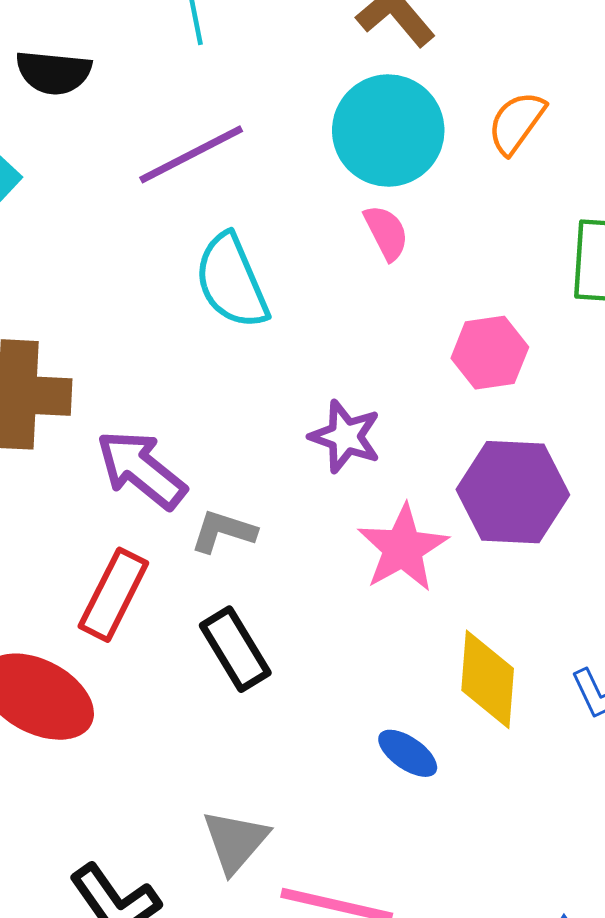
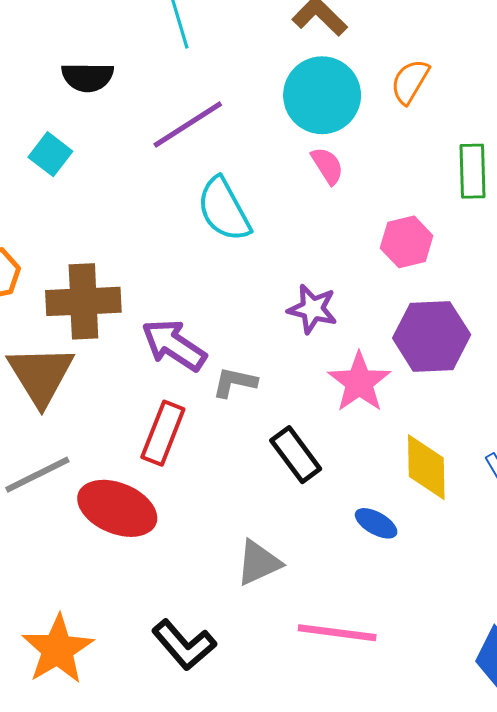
black rectangle: (235, 649) -> (296, 455), moved
gray triangle: (235, 841) -> (259, 563), moved, turned 30

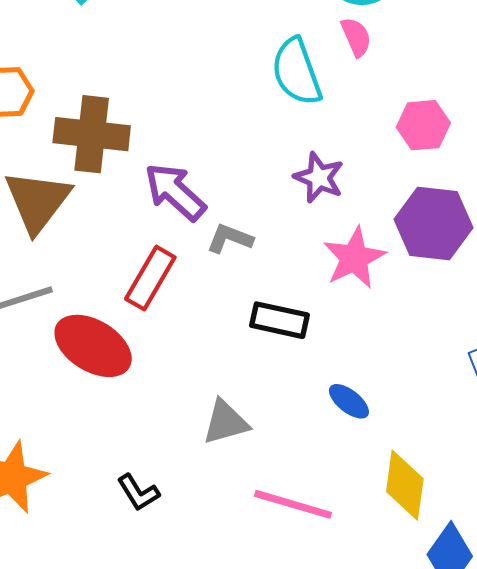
cyan semicircle: (224, 209) -> (297, 72), moved
black rectangle: (296, 455) -> (280, 320), turned -50
yellow diamond: (426, 467) -> (405, 485), moved
black L-shape: (184, 645) -> (138, 493), size x0.7

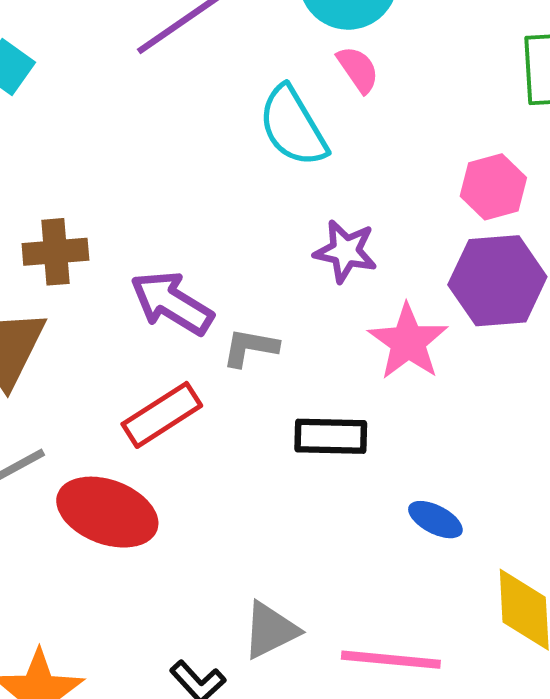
pink hexagon: (423, 125) -> (493, 187), moved
brown cross: (92, 134) -> (55, 252), size x0.7
red rectangle: (150, 278) -> (162, 415), turned 38
gray triangle: (226, 422) -> (270, 630), moved

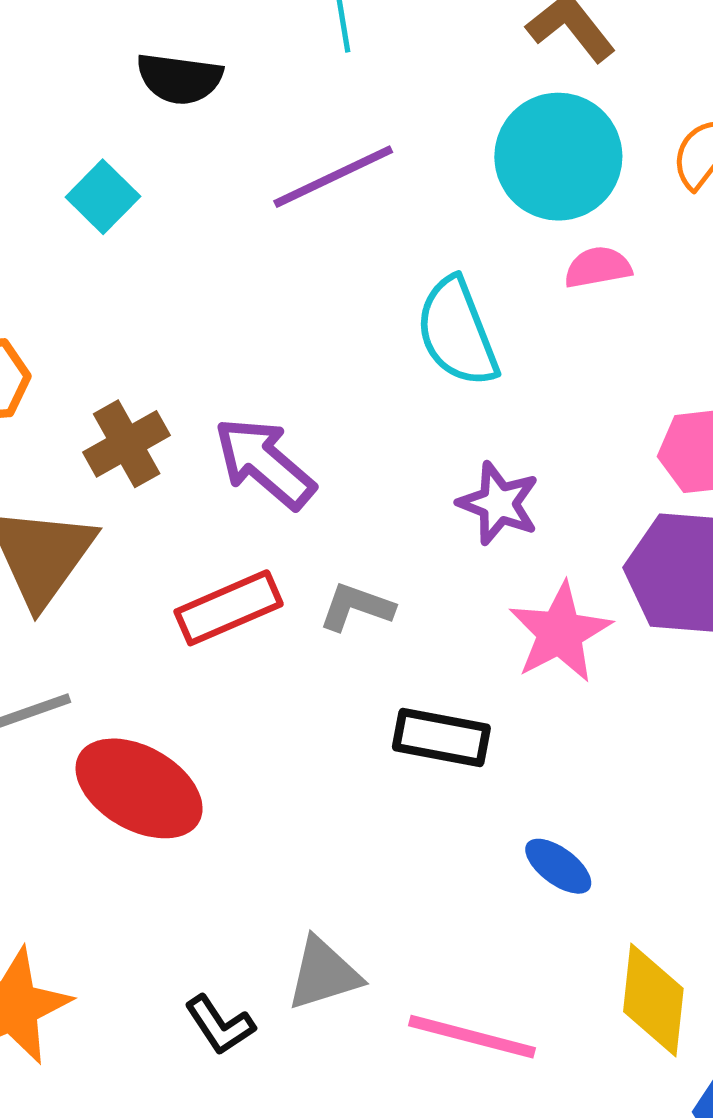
pink semicircle: (358, 69) -> (598, 267), moved, turned -75
brown cross: (55, 252) -> (127, 444), turned -34
purple arrow: (172, 303) -> (265, 463), moved
red rectangle: (162, 415) -> (229, 608), moved

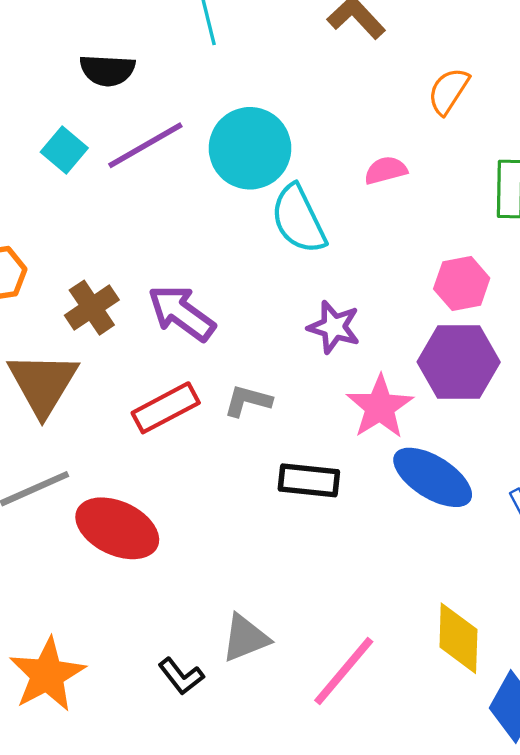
cyan circle: (558, 157) -> (250, 148), moved
purple line: (333, 177) -> (145, 145), moved
blue ellipse: (558, 866) -> (433, 477), moved, size x1.8
pink line: (472, 1037) -> (344, 671), turned -60

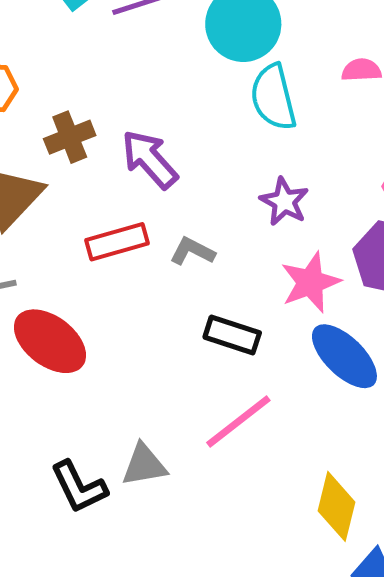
pink line: (344, 671) -> (238, 421), moved
black L-shape: (181, 676) -> (79, 487), size x1.4

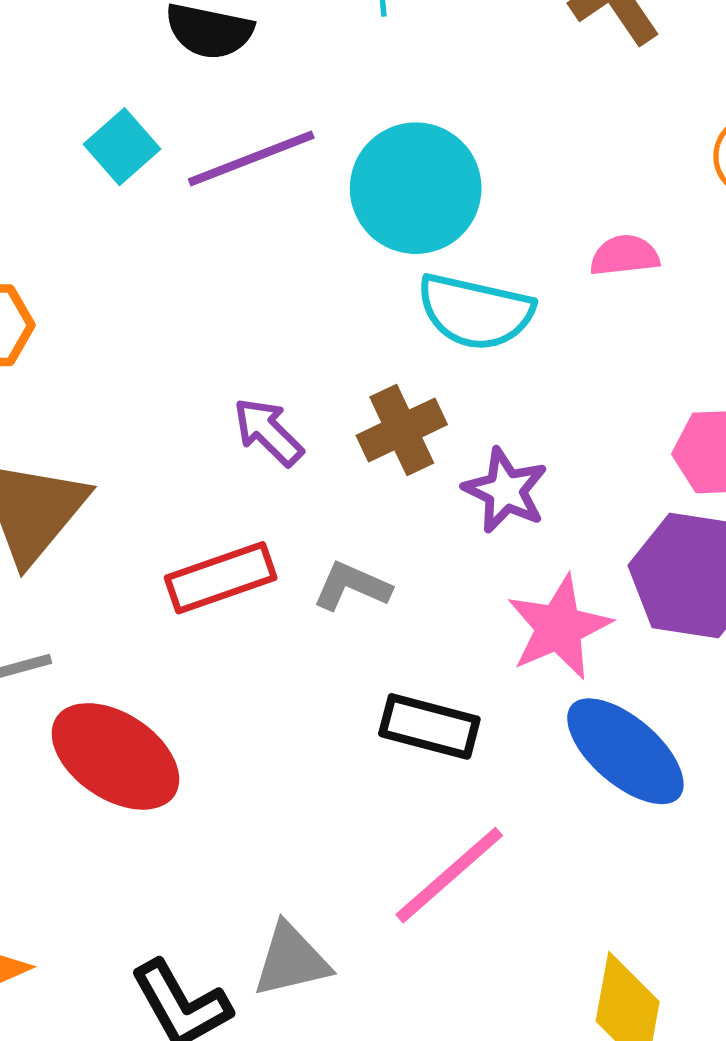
cyan semicircle: (273, 97) -> (475, 312), turned -60
brown cross: (70, 137) -> (402, 430), moved
purple arrow: (150, 159) -> (268, 432), size x0.7

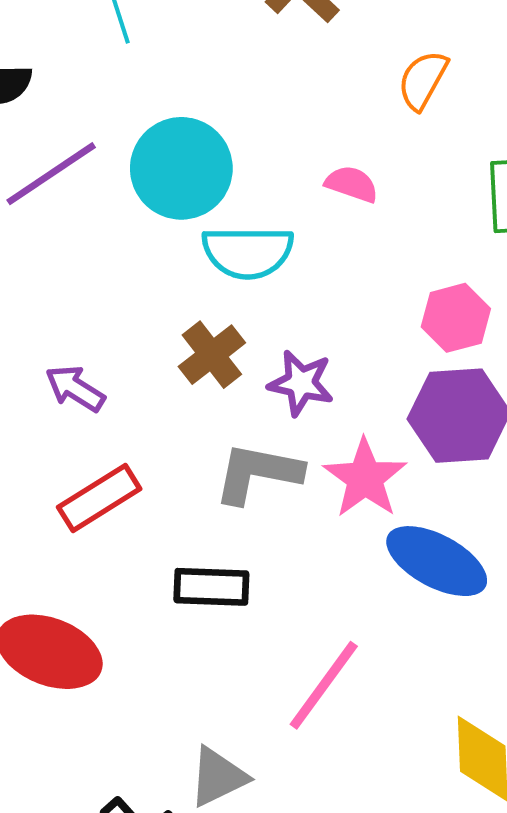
pink semicircle: (625, 255) -> (352, 184), turned 38
purple arrow: (268, 432) -> (75, 388), moved
gray L-shape: (352, 586) -> (258, 473), moved, size x1.5
black rectangle: (429, 726) -> (211, 587), moved

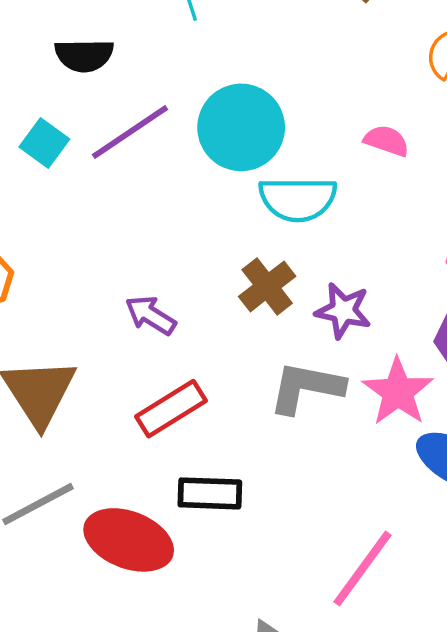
black rectangle: (211, 587) -> (210, 493), moved

